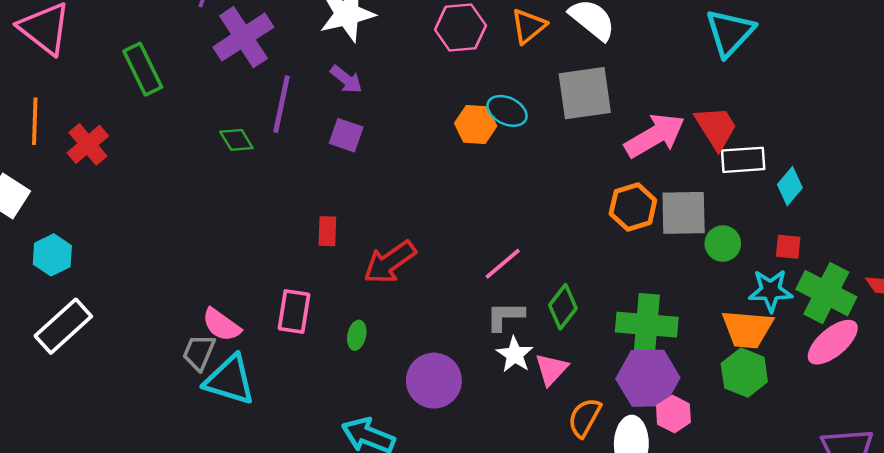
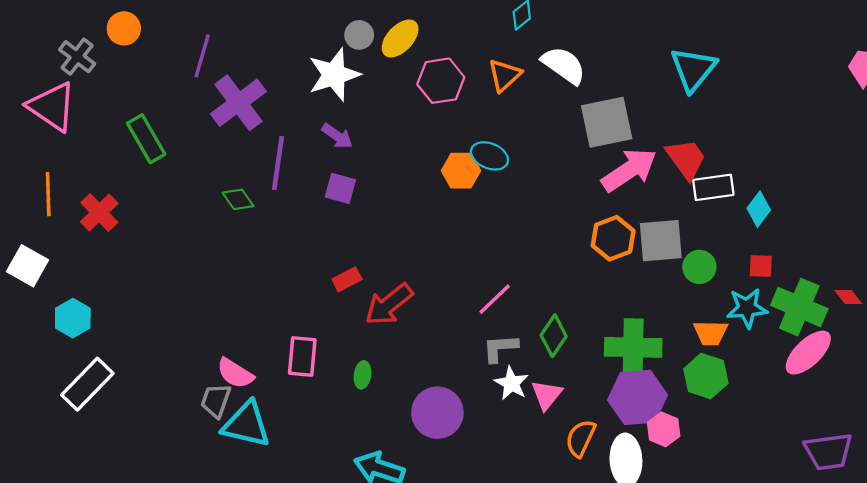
gray square: (585, 93) -> (607, 122), moved
red rectangle: (327, 231) -> (347, 279), moved, turned 64
orange trapezoid: (747, 329) -> (711, 333), moved, size x0.7
green hexagon: (744, 373) -> (706, 376), moved

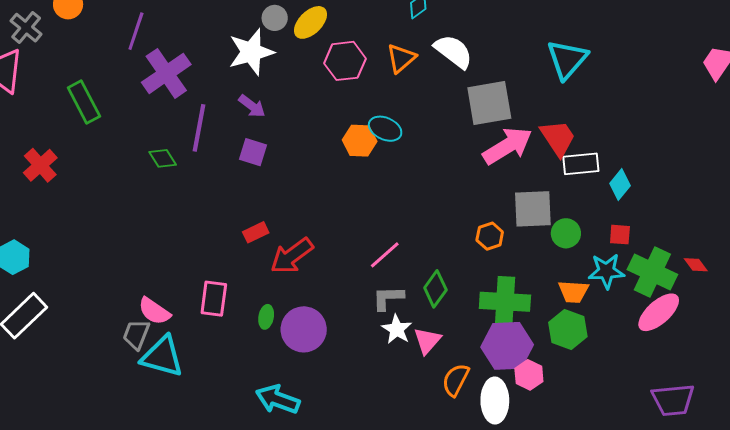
orange hexagon: (613, 238) -> (490, 236), moved, size x0.7
purple circle: (437, 413) -> (304, 329), moved

